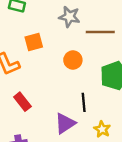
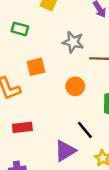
red rectangle: (22, 102) -> (22, 127), turned -60
black line: (84, 102) -> (85, 130), turned -36

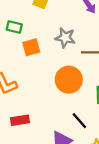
orange square: (36, 67) -> (31, 47), moved
orange circle: (75, 86) -> (69, 80), size x1.5

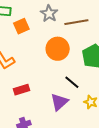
gray star: (65, 38) -> (49, 14), turned 30

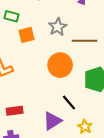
red rectangle: (21, 90) -> (15, 111), moved

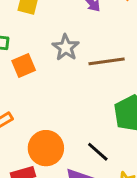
orange circle: (60, 65) -> (46, 148), moved

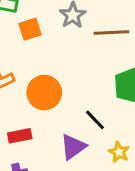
orange circle: (46, 148) -> (44, 93), moved

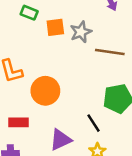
orange square: (30, 29) -> (55, 27), moved
black line: (95, 120) -> (94, 123), moved

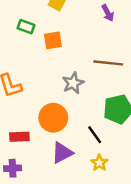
gray star: (81, 32) -> (73, 83), moved
orange circle: (45, 91) -> (53, 118), moved

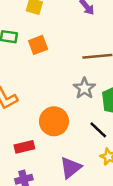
gray star: (73, 83) -> (84, 88), moved
purple triangle: (62, 153) -> (71, 168), moved

